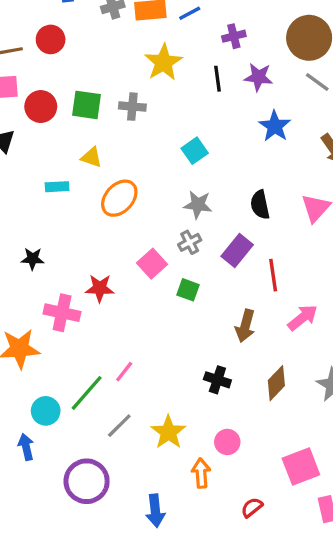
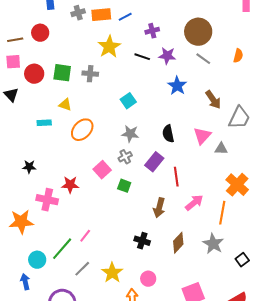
black line: (217, 79) -> (142, 57), turned -63

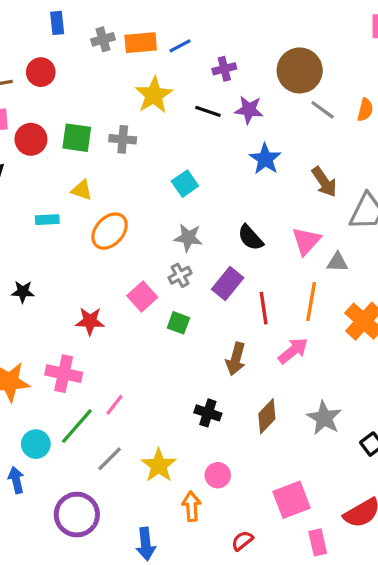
gray line: (203, 59) -> (323, 110), moved
black semicircle: (168, 134) -> (250, 238), turned -30
pink cross: (47, 200) -> (64, 374), moved
orange line: (222, 213) -> (311, 302), moved

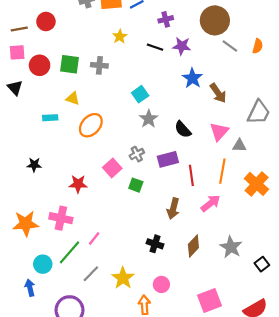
yellow star: (154, 95) -> (120, 36), size x0.6
brown arrow: (324, 182) -> (218, 93), moved
gray star: (188, 238) -> (149, 119), moved, turned 30
purple rectangle: (228, 283) -> (168, 159), turned 36

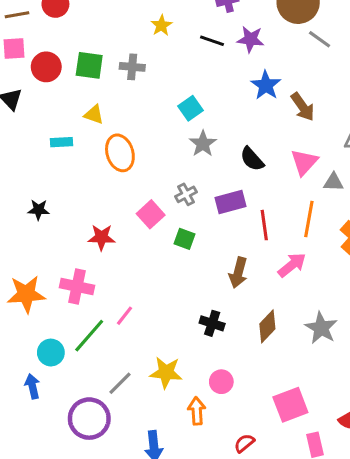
orange ellipse: (91, 125) -> (120, 153), turned -60
gray line: (91, 274) -> (120, 383), moved
yellow star: (123, 278) -> (166, 372), turned -30

